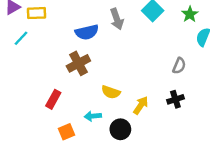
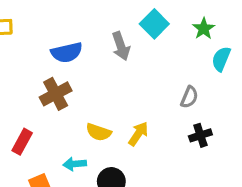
gray arrow: (117, 19) -> (121, 46), moved
black cross: (175, 99) -> (200, 135), moved
yellow arrow: (141, 105) -> (138, 134), moved

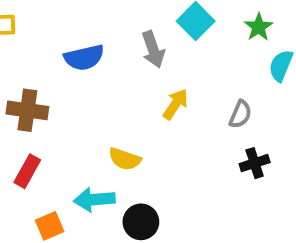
brown cross: (56, 94) -> (27, 110), moved, turned 36
yellow arrow: (138, 134) -> (175, 104), moved
cyan arrow: (75, 164) -> (94, 200), size x1.4

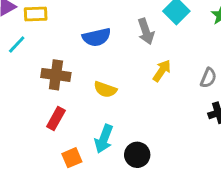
yellow semicircle: (125, 159) -> (105, 89), moved
cyan arrow: (94, 200) -> (104, 139), turned -64

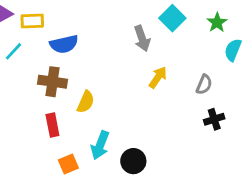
blue semicircle: (97, 37) -> (64, 44), moved
yellow semicircle: (105, 89) -> (86, 102), moved, turned -85
red rectangle: (56, 118) -> (52, 125), turned -40

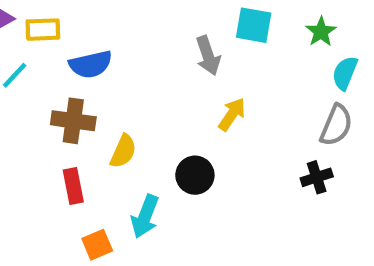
cyan square: (172, 18) -> (254, 25), turned -35
gray semicircle: (204, 85) -> (336, 125), moved, size x1.4
black circle: (133, 161) -> (195, 175), moved

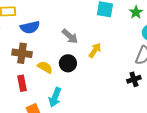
gray arrow: (208, 56) -> (70, 36), moved, turned -30
yellow semicircle: (123, 151) -> (45, 67), turned -84
black circle: (195, 175) -> (68, 63), moved

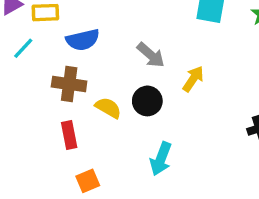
cyan arrow: (55, 97) -> (161, 159), moved

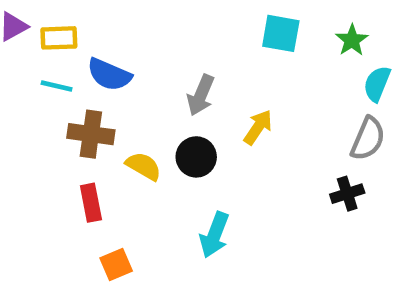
blue semicircle: (83, 40) -> (109, 75), turned 36
cyan line: (23, 48) -> (57, 86), moved, turned 60
gray arrow: (151, 55) -> (201, 95), turned 72

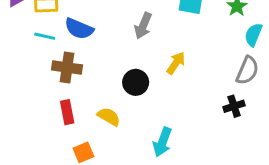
gray arrow: (201, 95) -> (143, 26), moved
yellow semicircle: (144, 166) -> (109, 117), moved
cyan arrow: (215, 235) -> (162, 142), moved

